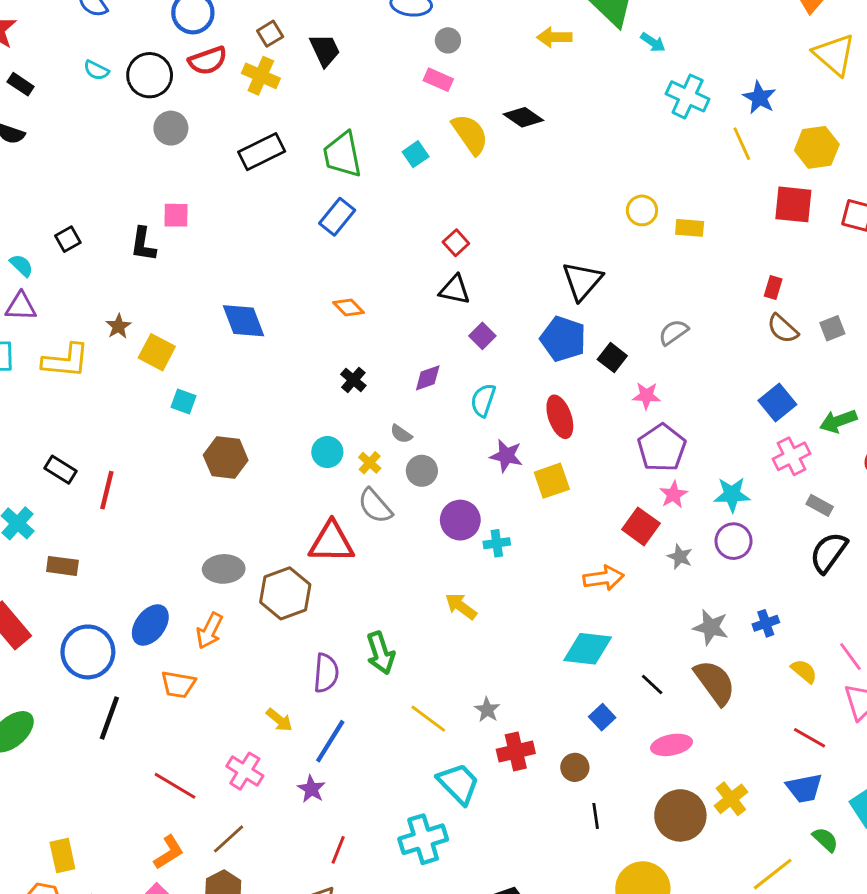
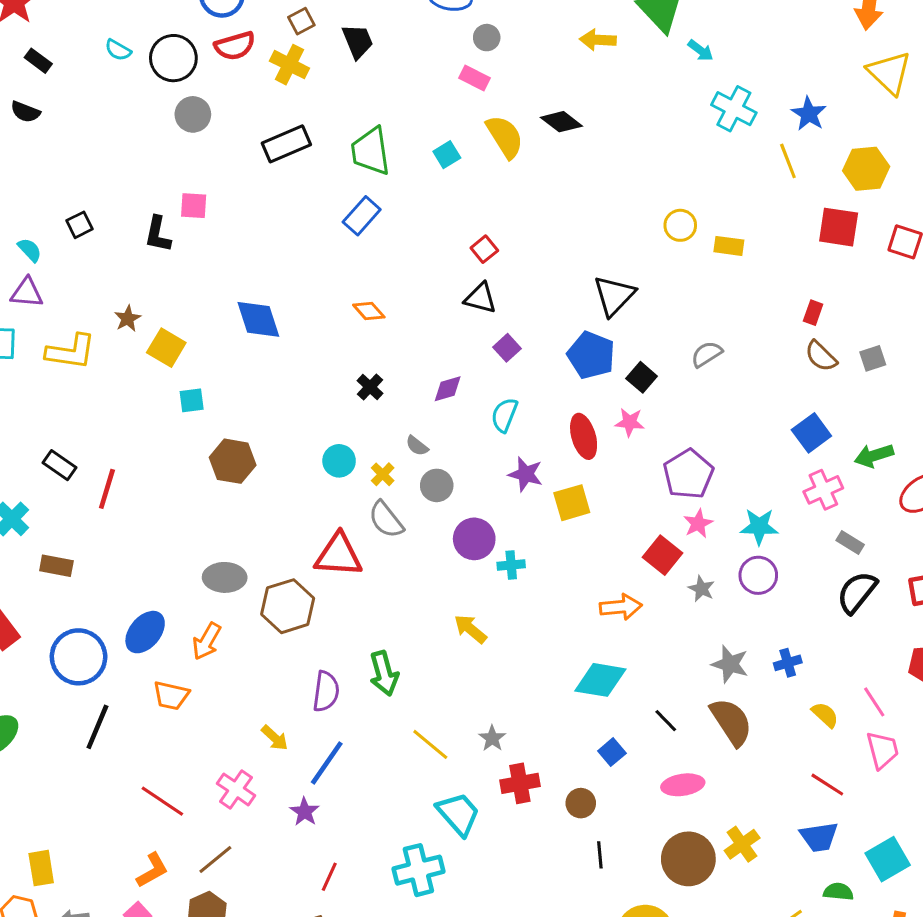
pink star: (646, 396) -> (630, 422), moved
cyan square: (183, 401) -> (192, 400), turned -30
green semicircle: (825, 840) -> (838, 892), turned -40

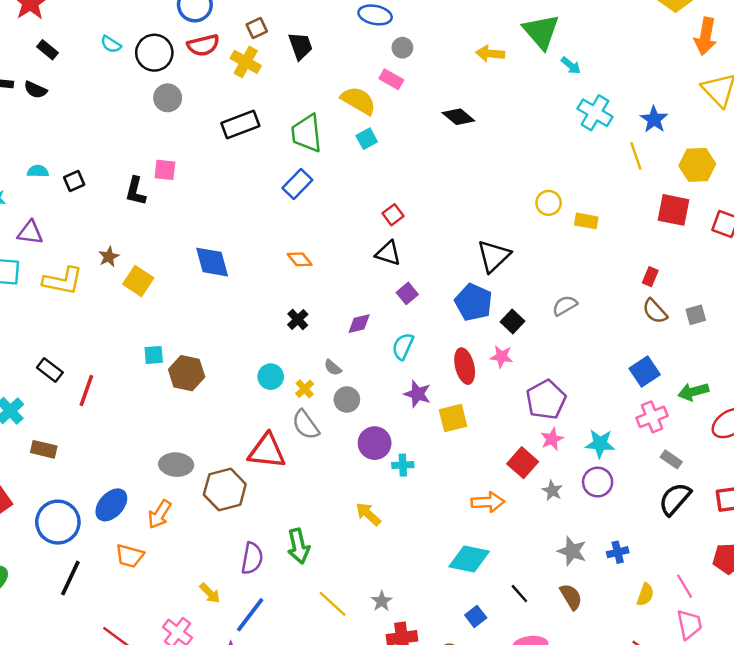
yellow semicircle: (505, 137) -> (358, 101), moved, turned -30
cyan semicircle: (30, 250) -> (38, 171), moved, turned -48
cyan square: (192, 400) -> (154, 355), moved
yellow semicircle: (825, 715) -> (645, 595), turned 65
brown semicircle: (731, 722) -> (571, 597), size x0.7

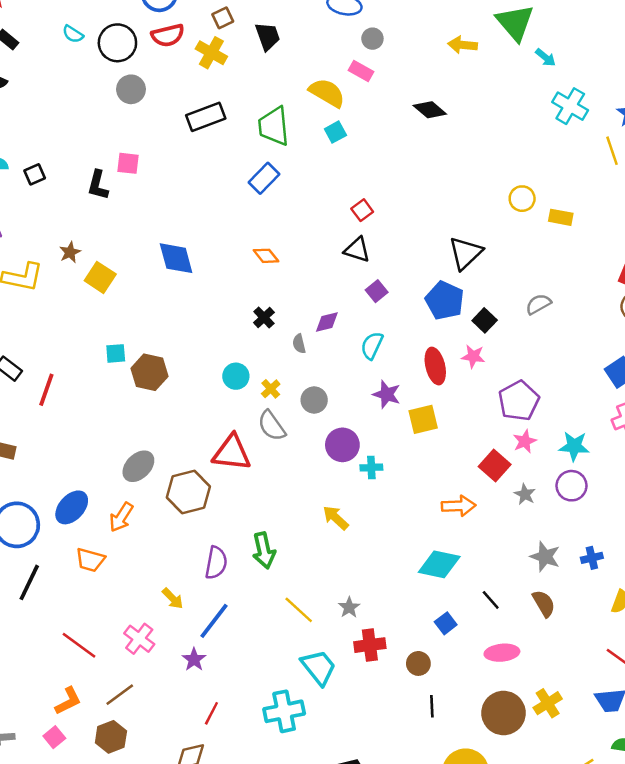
gray semicircle: (333, 368) -> (299, 344), moved, turned 36
gray ellipse: (176, 465) -> (138, 466), turned -48

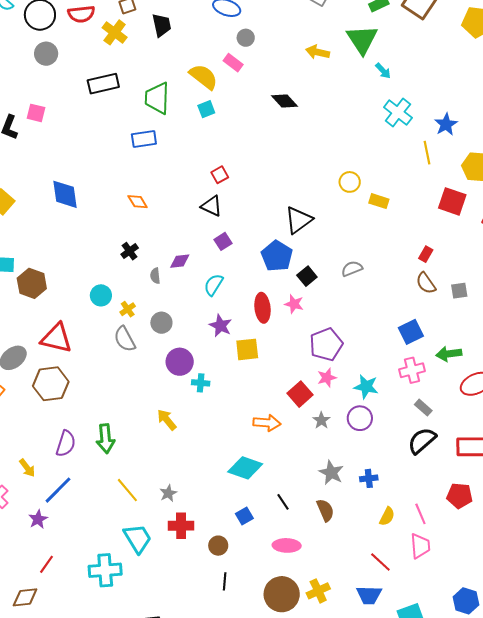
blue rectangle: (264, 178) -> (144, 139), turned 30
red triangle: (232, 453) -> (56, 338), moved

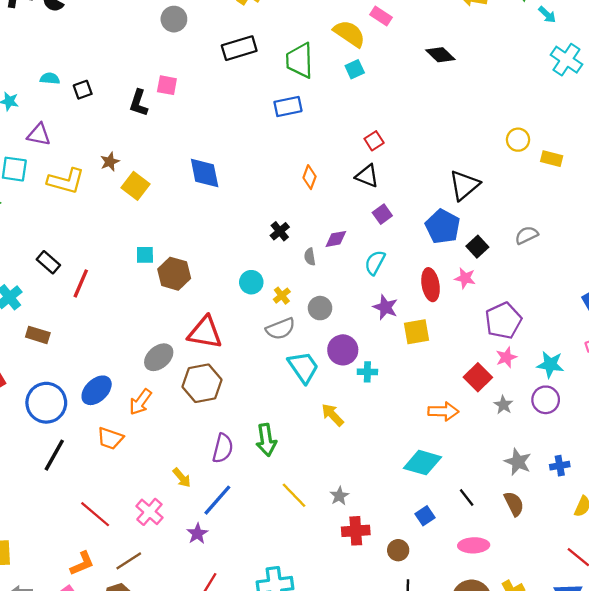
orange diamond: (138, 202) -> (310, 177), moved, turned 55
gray semicircle: (125, 339) -> (280, 329), turned -80
cyan trapezoid: (138, 538) -> (303, 367), moved

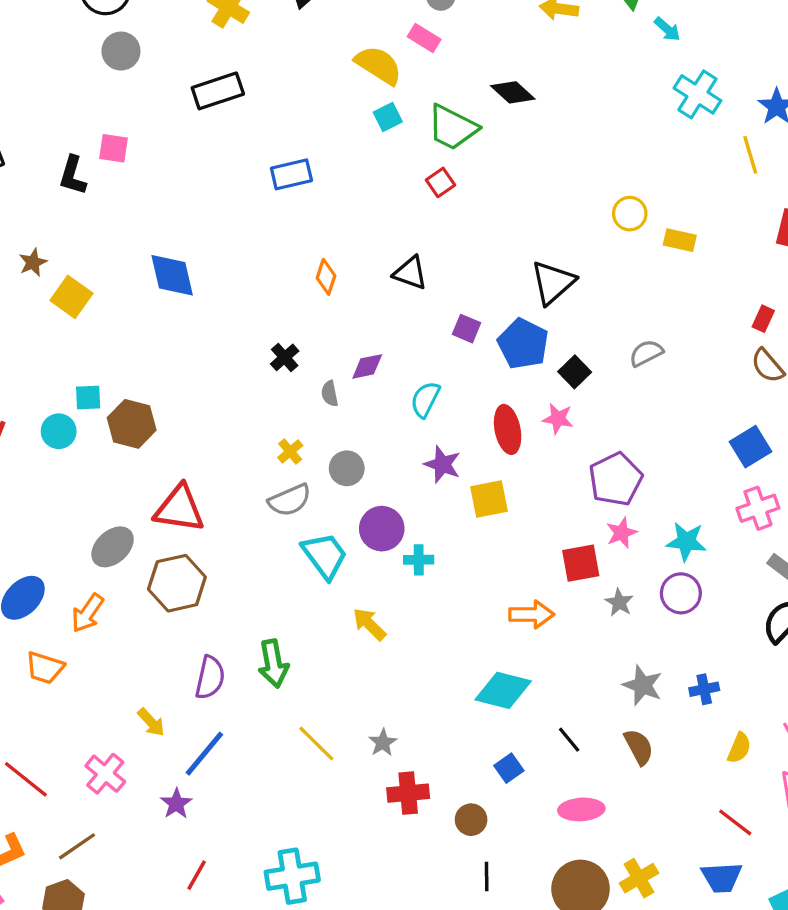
green trapezoid: (300, 60) -> (452, 127), moved, turned -60
red square: (374, 141) -> (440, 182), moved
purple square: (382, 214) -> (466, 329), moved, turned -30
cyan circle: (251, 282) -> (59, 431), moved
red square: (478, 377) -> (581, 563), turned 36

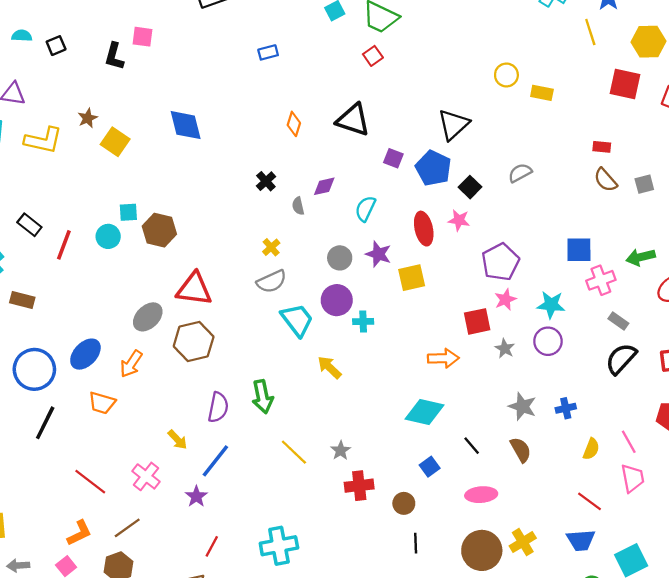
blue rectangle: (291, 174) -> (268, 52), size x0.7
black triangle: (410, 273) -> (353, 120), size x1.4
red rectangle: (763, 319) -> (602, 147), turned 72
blue square: (750, 447) -> (579, 250), moved, turned 32
gray circle: (347, 468) -> (340, 258), moved

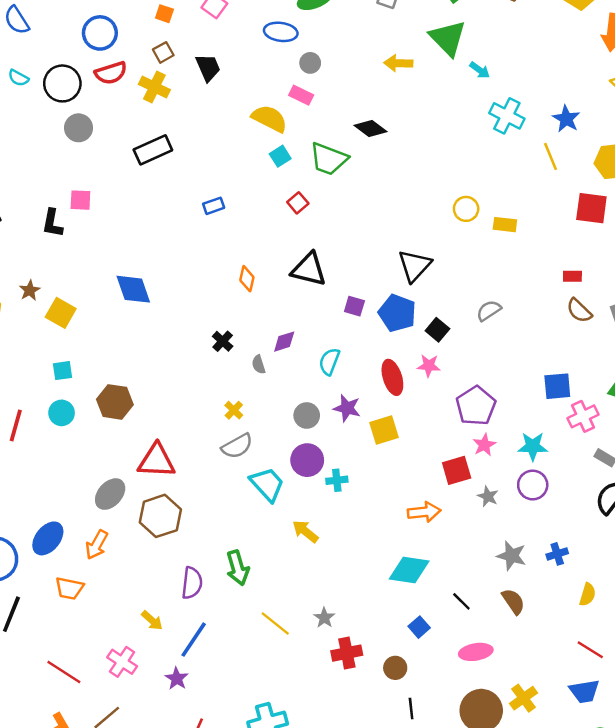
red square: (373, 56) -> (298, 203), moved
cyan square: (128, 212) -> (62, 371), moved

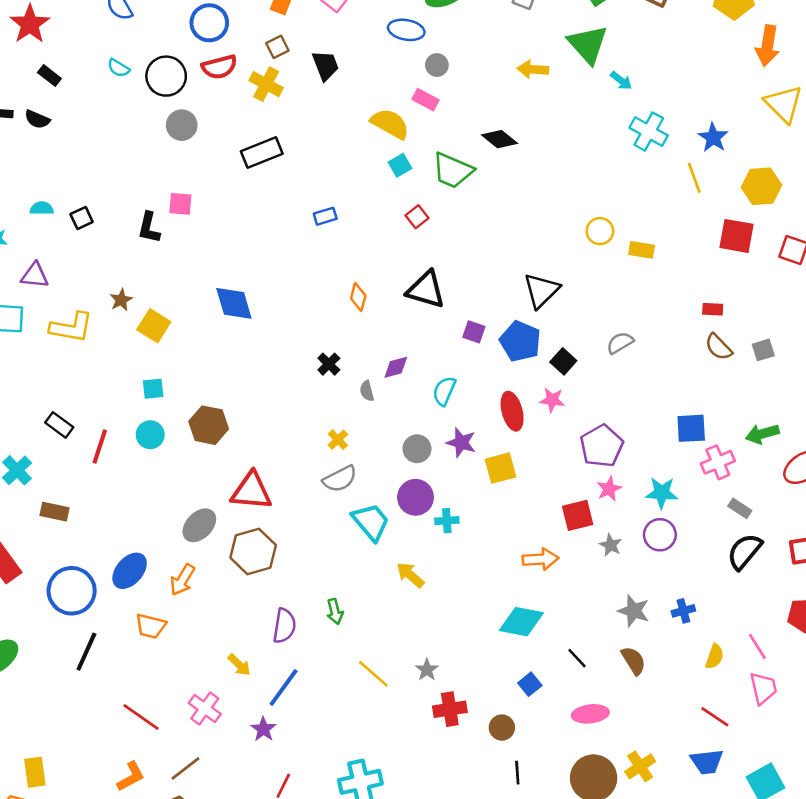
green arrow: (238, 568) -> (335, 611), size x0.7

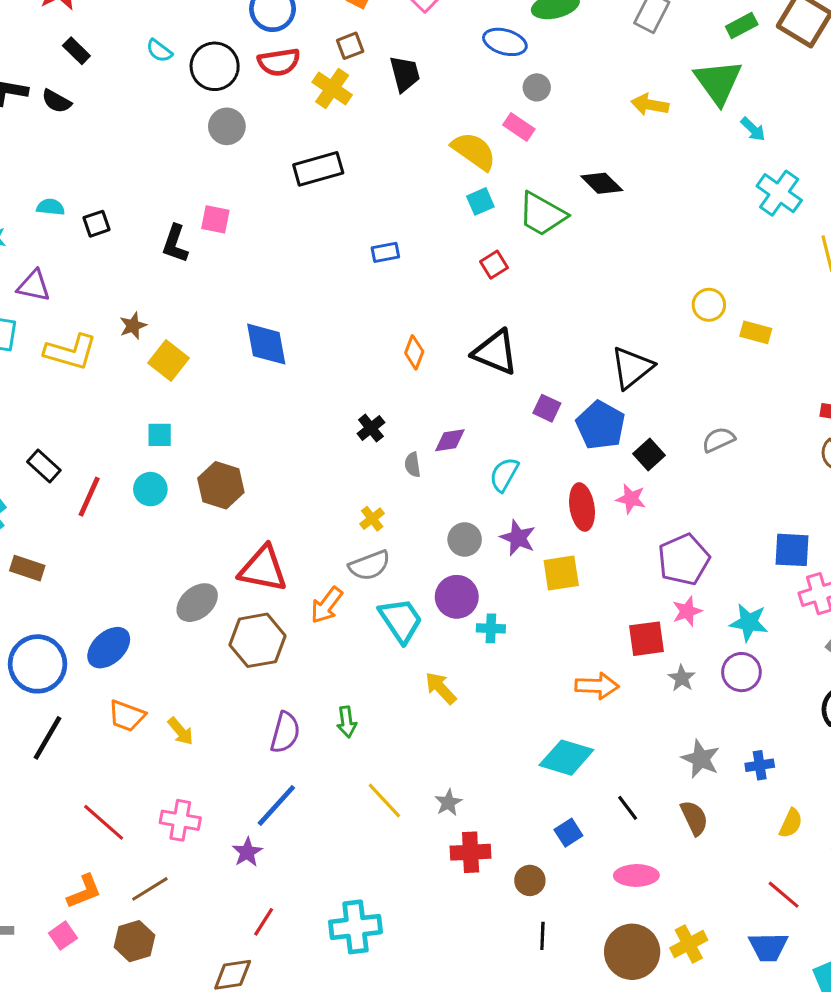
orange arrow: (182, 580) -> (327, 605), moved
yellow arrow: (239, 665) -> (181, 731), moved
pink cross: (205, 709) -> (180, 820), turned -32

